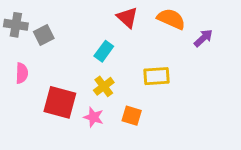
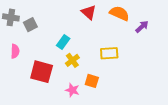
cyan rectangle: (104, 51) -> (63, 42), moved
pink star: (94, 117) -> (72, 90), moved

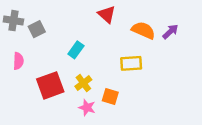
orange semicircle: (119, 13) -> (143, 30), moved
yellow cross: (72, 60) -> (83, 83), moved
red square: (42, 72) -> (50, 85), turned -35

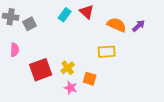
cyan rectangle: (76, 50) -> (65, 15), moved

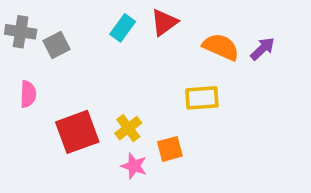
red triangle: (87, 12) -> (164, 22), turned 42
orange square: (90, 79) -> (170, 149), turned -32

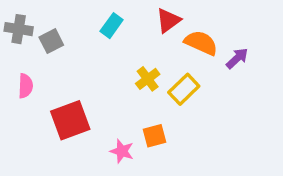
red triangle: (164, 22) -> (168, 20), moved
purple arrow: (262, 49) -> (237, 58), moved
yellow rectangle: (202, 98) -> (184, 89), turned -40
yellow cross: (128, 128) -> (148, 79), moved

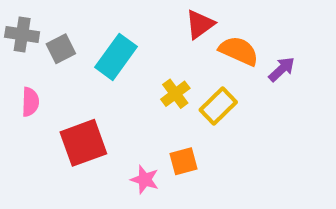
cyan rectangle: (112, 26) -> (116, 57), moved, size x1.5

